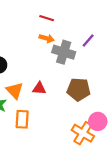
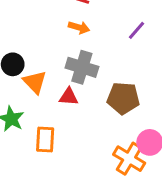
gray cross: (64, 52) -> (82, 67), moved
orange triangle: (15, 91) -> (35, 82), moved

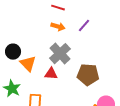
purple line: (136, 30) -> (84, 26), moved
gray cross: (82, 67) -> (60, 54), turned 30

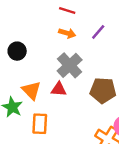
black circle: (13, 52) -> (17, 51), moved
orange triangle: (28, 64) -> (31, 90), moved

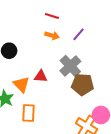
gray cross: (70, 65) -> (70, 66), moved
red triangle: (59, 89) -> (41, 76), moved

